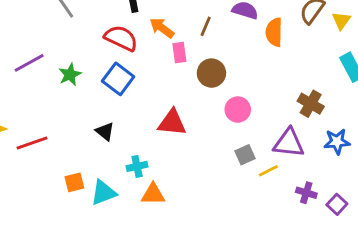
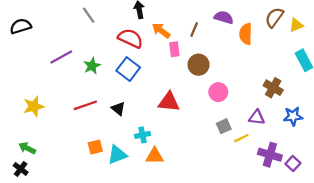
yellow triangle: (341, 21) -> (296, 25), turned 32
red line: (32, 143) -> (85, 105), moved
purple triangle: (289, 143) -> (257, 117), size x0.7
purple cross: (306, 193) -> (270, 155), size x1.5

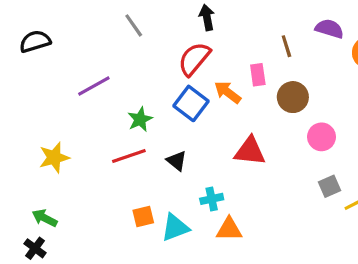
brown line: (194, 30) -> (286, 46), turned -40
orange arrow: (161, 31) -> (228, 92), moved
red semicircle: (130, 38) -> (194, 59), turned -75
green star: (92, 66) -> (140, 119), moved

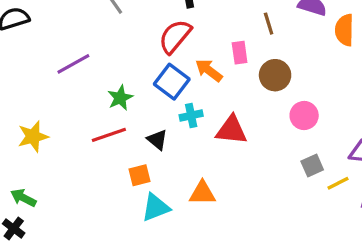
cyan cross: (212, 199) -> (191, 115), moved
orange square: (143, 216) -> (140, 175), moved
orange triangle: (229, 229) -> (202, 193), moved

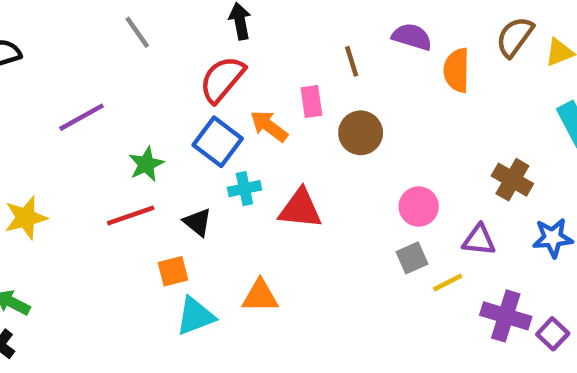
pink circle: (304, 115) -> (419, 207), moved

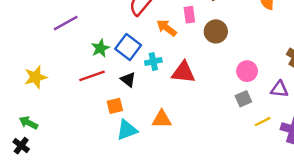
blue square: (218, 142) -> (128, 47), moved
yellow line: (448, 282) -> (263, 122), moved

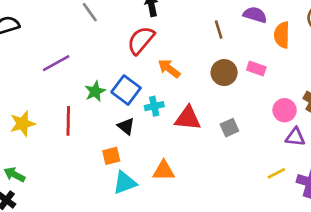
pink rectangle: (189, 15) -> (256, 69), moved, turned -63
pink circle: (247, 71) -> (285, 110), moved
red line: (92, 76) -> (68, 121), moved, turned -70
gray square: (243, 99) -> (229, 128), moved

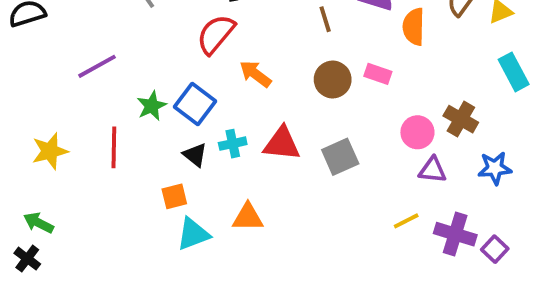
cyan cross: (154, 106) -> (233, 144), moved
gray square: (229, 128) -> (340, 157), size x1.4

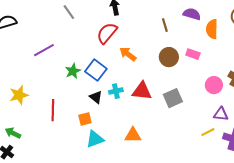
red line: (114, 147) -> (53, 110), moved
purple triangle: (433, 170) -> (221, 114), moved
orange triangle: (248, 217) -> (133, 135), moved

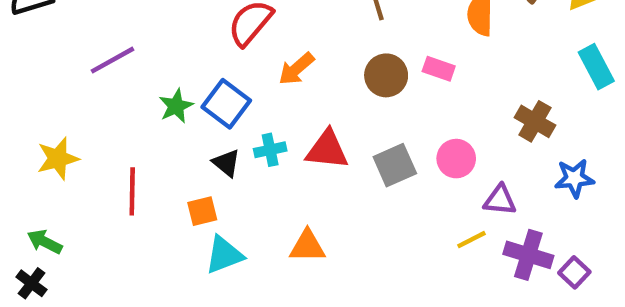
orange arrow: (128, 54) -> (296, 69), turned -78
pink circle: (214, 85) -> (456, 159), moved

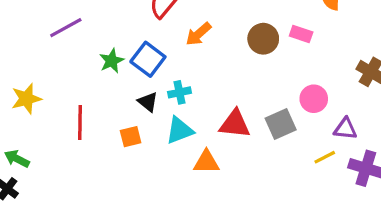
red triangle: (327, 150) -> (235, 124), moved
gray square: (395, 165) -> (281, 124), moved
cyan triangle: (224, 255) -> (180, 130), moved

